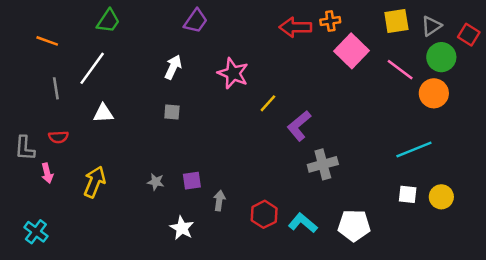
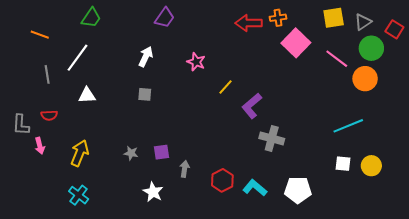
pink star: (233, 73) -> (196, 62), size x0.7
gray cross: (323, 164) -> (272, 138), turned 30
cyan cross: (36, 232) -> (79, 195), moved

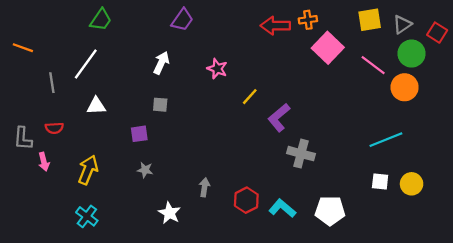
orange line: (40, 35) -> (23, 48), moved
purple square: (161, 152) -> (139, 134), moved

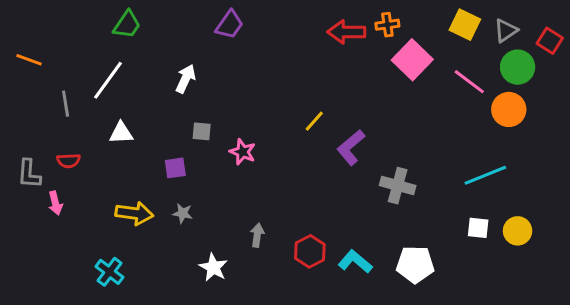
yellow square: (370, 20) -> (465, 25), turned 35
white arrow: (161, 63) -> (186, 79), moved
pink star: (217, 69) -> (243, 152), moved
gray cross: (301, 154) -> (398, 186), moved
yellow arrow: (88, 170) -> (134, 213), moved, turned 76

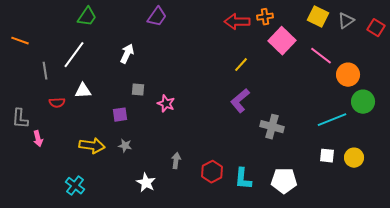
green circle: (518, 67) -> (363, 102), moved
yellow line: (314, 121) -> (241, 65), moved
red semicircle: (69, 161) -> (57, 103), moved
cyan L-shape: (355, 262) -> (243, 179), turned -125

